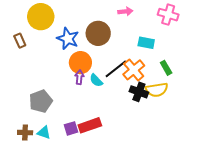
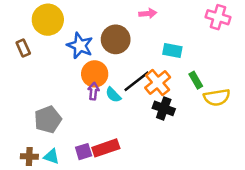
pink cross: (168, 15) -> (218, 17), moved
yellow semicircle: (157, 90) -> (217, 97), moved

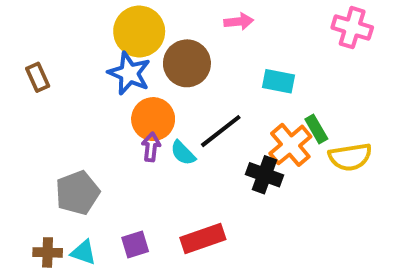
yellow circle: (48, 20) -> (139, 31), moved
orange cross: (158, 83) -> (290, 145), moved
red rectangle: (106, 148) -> (203, 239), moved

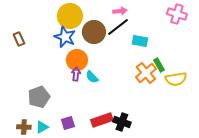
black line: (221, 131) -> (118, 27), moved
black cross: (265, 175) -> (122, 122), moved
cyan triangle: (83, 252) -> (42, 127), turned -48

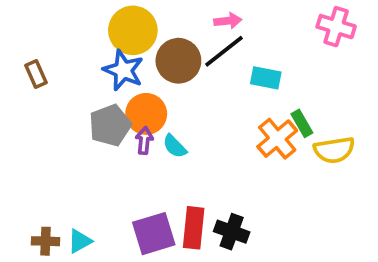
gray pentagon: (39, 97) -> (110, 125), moved
red rectangle: (102, 120) -> (194, 228), turned -65
purple square: (68, 123) -> (154, 234), moved, size x1.6

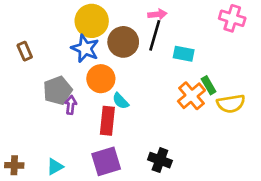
black line: (224, 51) -> (155, 35), turned -36
gray pentagon: (110, 125) -> (58, 90), moved
purple arrow: (144, 140) -> (71, 105), moved
red rectangle: (194, 228) -> (107, 121), moved
brown cross: (46, 241) -> (14, 165), moved

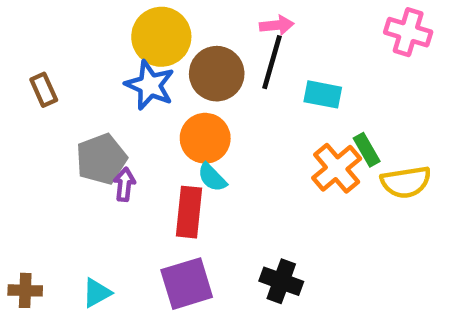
orange circle: (101, 79) -> (205, 138), moved

